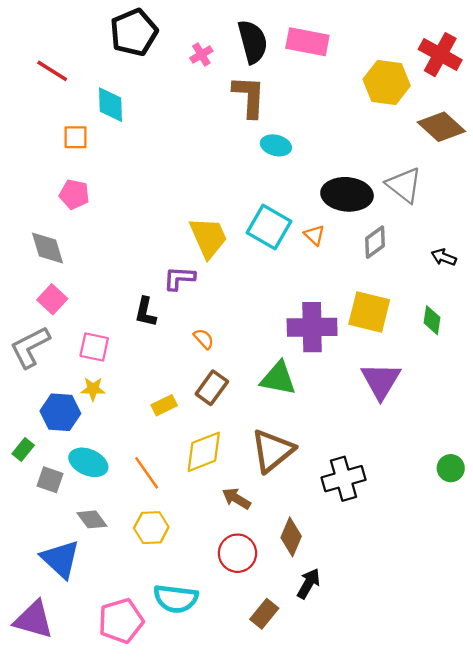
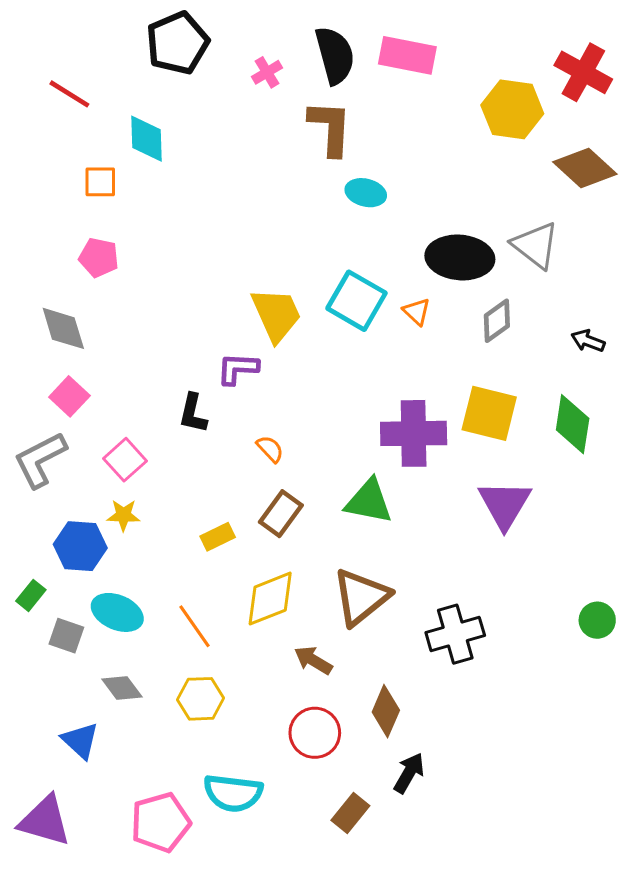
green diamond: (432, 320) -> (573, 424), size x1.5
pink square: (94, 347) -> (125, 460), turned 36
blue triangle: (60, 559) -> (80, 741), size x0.7

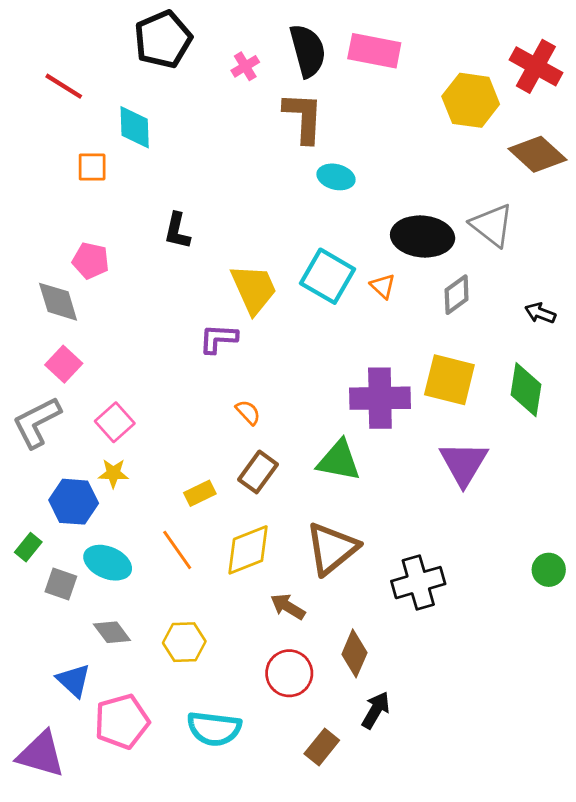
pink pentagon: (99, 257) -> (91, 261), moved
black L-shape: (193, 413) -> (177, 231), moved
orange line: (194, 626) -> (177, 550), moved
pink pentagon: (160, 822) -> (122, 722), moved

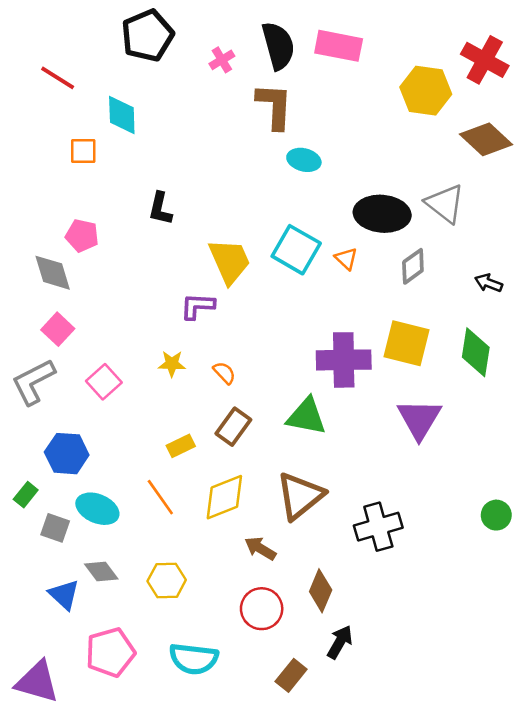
yellow star: (113, 473) -> (172, 364), moved
blue triangle: (74, 680) -> (64, 595), moved

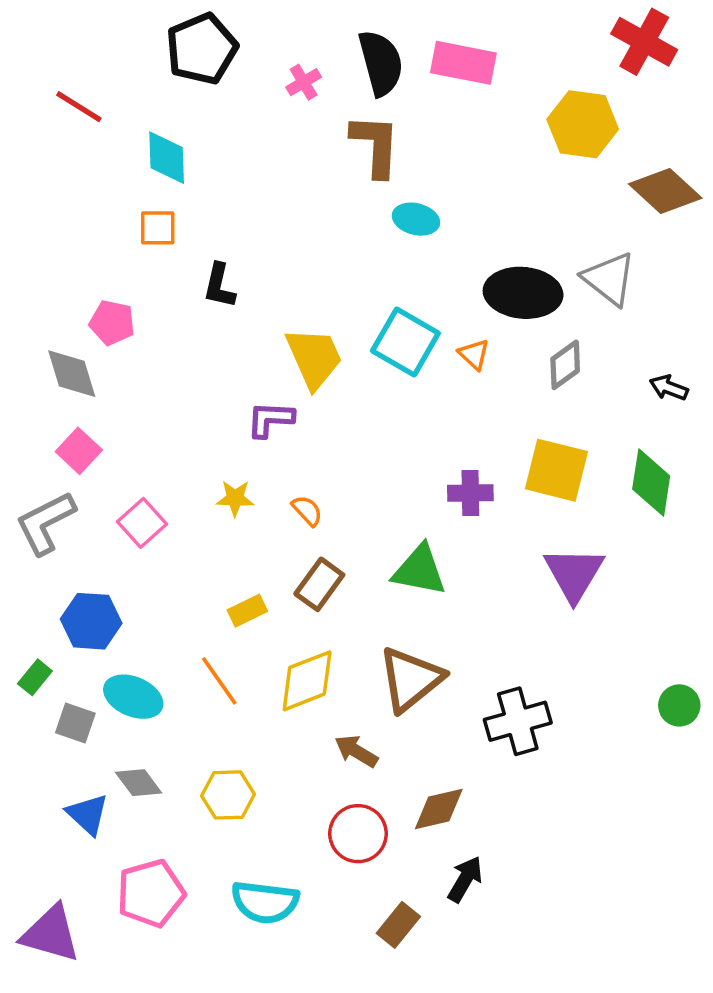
red cross: (485, 60) -> (644, 42), moved
orange square: (83, 151) -> (158, 228), moved
purple cross: (344, 360) -> (470, 493), size x0.6
brown diamond: (321, 591) -> (439, 809), turned 54

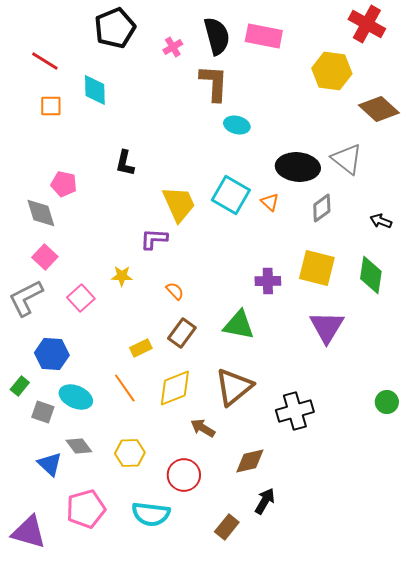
orange square: (158, 228) -> (51, 106), moved
yellow star: (235, 498) -> (122, 276), moved
red circle: (358, 834) -> (184, 475), moved

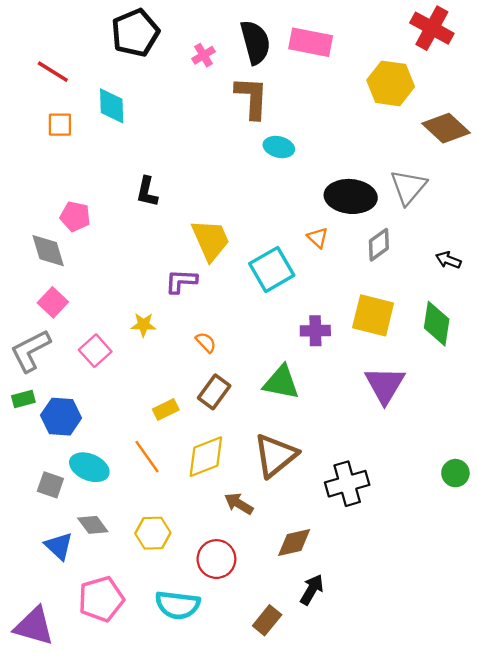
gray triangle: (347, 159) -> (408, 187), turned 32
cyan square: (231, 195) -> (272, 269), moved, turned 30
green rectangle: (20, 386) -> (23, 399), moved, turned 36

